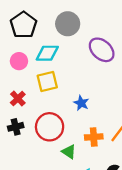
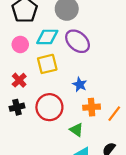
purple ellipse: (102, 50) -> (78, 41), moved
orange cross: (94, 137) -> (92, 107), moved
green triangle: (69, 152) -> (76, 130), moved

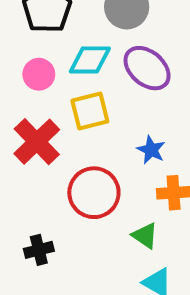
red cross: (19, 80) -> (37, 142), size x1.6
black cross: (17, 107) -> (39, 250), moved

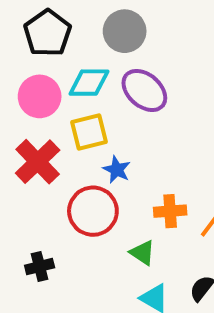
pink circle: (39, 74) -> (40, 96), size x1.4
blue star: (151, 150) -> (117, 170), moved

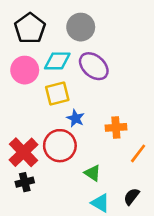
red cross: (38, 162) -> (23, 152), moved
orange cross: (170, 211) -> (116, 127), moved

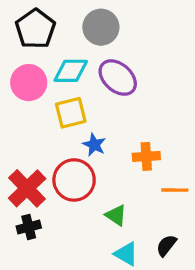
orange line: (138, 153) -> (175, 190), turned 54

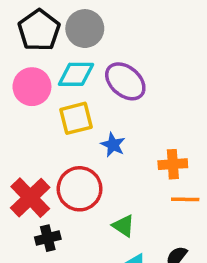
gray circle: (101, 27) -> (85, 29), moved
blue star: (94, 145) -> (113, 145), moved
orange cross: (146, 156) -> (173, 164), moved
black cross: (29, 227) -> (48, 238), moved

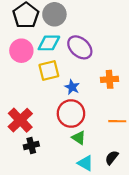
orange cross: (173, 164) -> (110, 79), moved
red circle: (80, 189) -> (71, 114), moved

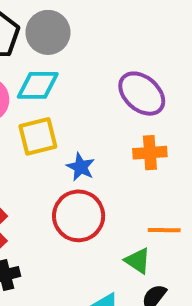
purple ellipse: (80, 47) -> (142, 94), moved
green triangle: (79, 138) -> (138, 261), moved

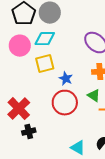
green triangle: (138, 261) -> (94, 96), moved

